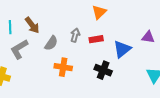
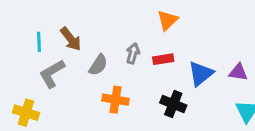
purple triangle: (148, 37) -> (238, 72), moved

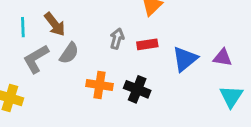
gray semicircle: (98, 65) -> (69, 53), moved
black cross: (173, 104) -> (137, 89), moved

